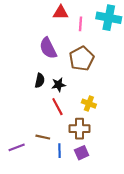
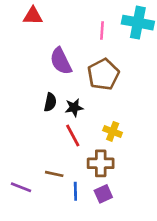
red triangle: (61, 12) -> (33, 16), moved
purple line: (17, 147) -> (21, 187), turned 42

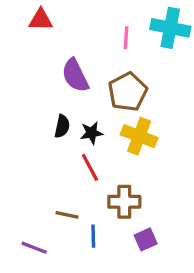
yellow cross: (113, 131) -> (139, 136), moved, size x1.5
purple line: (21, 187) -> (34, 248), moved
purple square: (103, 194) -> (146, 239), moved

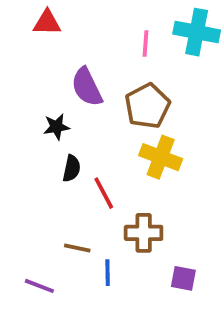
black semicircle: (62, 126) -> (72, 168), moved
black star: (92, 133) -> (56, 127), moved
purple square: (146, 239) -> (183, 278), moved, turned 35

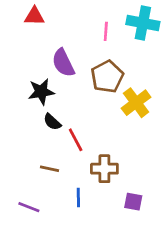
black star: (56, 127) -> (41, 92), size x1.4
yellow cross: (161, 157) -> (136, 103), moved, turned 32
black semicircle: (72, 168) -> (52, 122), turned 120
brown line: (77, 248) -> (49, 169), moved

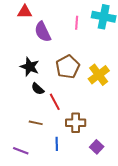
purple semicircle: (63, 63) -> (43, 32), moved
brown pentagon: (107, 77) -> (68, 67), moved
black star: (41, 92) -> (30, 67), turned 30
purple square: (133, 202) -> (97, 147), turned 32

